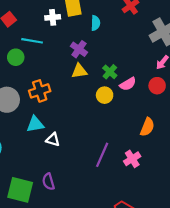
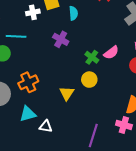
yellow triangle: (79, 71) -> (67, 93), moved, turned -42
pink semicircle: (128, 84) -> (111, 53), moved
pink cross: (132, 159) -> (124, 125), moved, turned -35

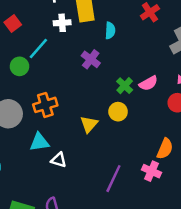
cyan line: (16, 36) -> (38, 48), turned -60

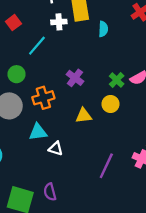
purple cross: (91, 59) -> (75, 78), moved
green circle: (20, 66) -> (17, 74), moved
yellow triangle: (89, 124) -> (84, 116), turned 42

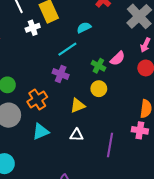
cyan semicircle: (103, 29) -> (84, 28), moved, turned -104
cyan line: (37, 46) -> (67, 49), moved, turned 30
white triangle: (56, 149) -> (77, 135), moved

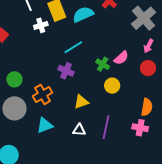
cyan semicircle: (84, 28) -> (83, 14), moved, size x1.5
yellow circle: (99, 89) -> (112, 86), moved
purple line: (110, 145) -> (106, 127), moved

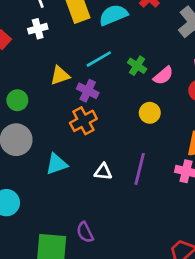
white cross: (41, 25) -> (38, 29), moved
green cross: (103, 64) -> (137, 66), moved
orange cross: (43, 94) -> (83, 121), moved
yellow triangle: (81, 102) -> (60, 75), moved

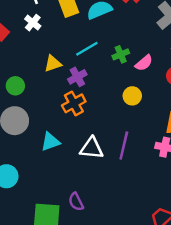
white cross: (38, 29) -> (33, 23), turned -35
green cross: (137, 66) -> (121, 54), turned 35
purple cross: (88, 91) -> (77, 77), turned 36
white triangle: (103, 172) -> (92, 148), size x1.5

